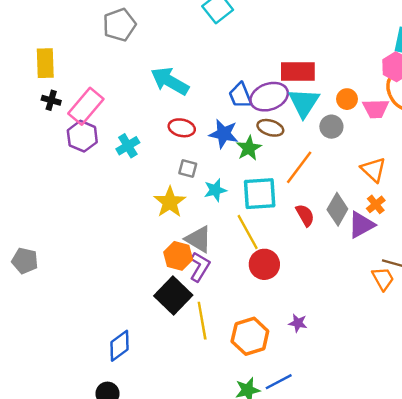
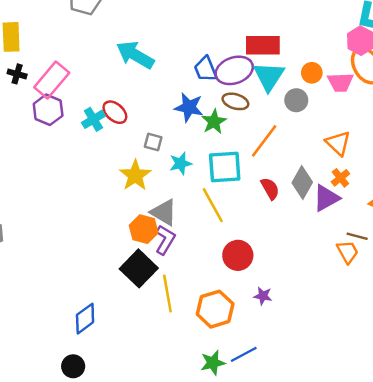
red ellipse: (182, 128) -> (115, 112), moved, turned 30
red circle: (264, 264) -> (238, 255), moved

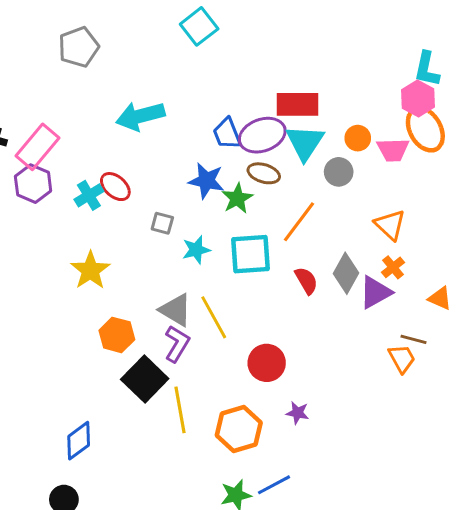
cyan arrow: (135, 55) -> (140, 116), turned -45
yellow star: (135, 175) -> (90, 270), moved
yellow line: (213, 205) -> (214, 317), moved
orange hexagon: (144, 229) -> (117, 335), moved

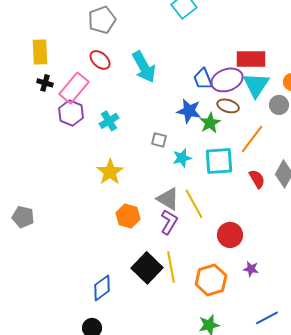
cyan arrow: (140, 116) -> (144, 67), turned -104
red ellipse: (115, 187) -> (100, 60), moved
black square: (145, 379) -> (147, 268), moved
blue line: (274, 485) -> (267, 318), moved

